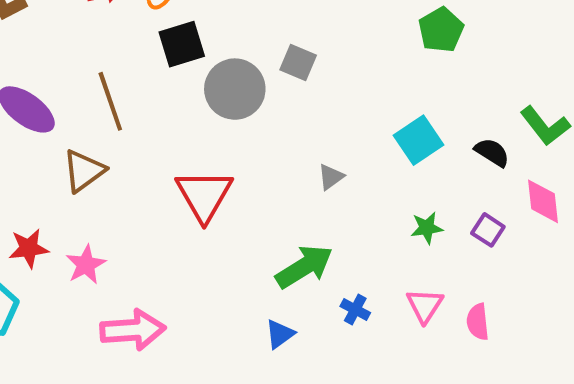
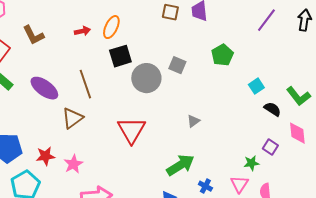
green pentagon: (441, 30) -> (222, 55), moved
cyan square: (419, 140) -> (256, 86), moved, size x0.7
green star: (427, 228) -> (251, 163), moved

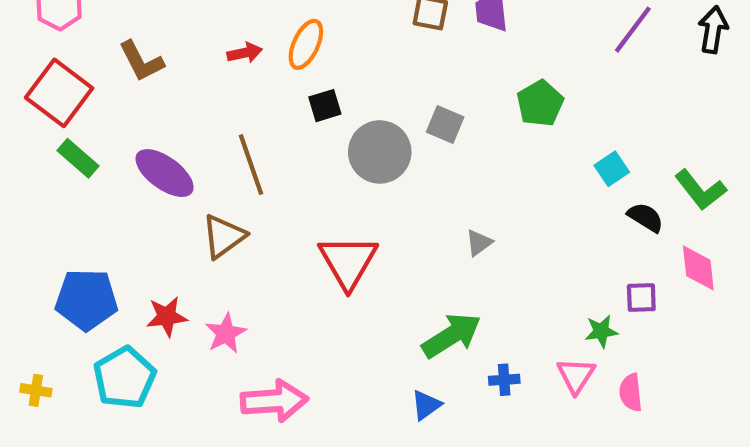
black square: (120, 56) -> (325, 106), size x0.7
purple square: (270, 147) -> (641, 298), turned -35
blue cross: (205, 186) -> (504, 380), turned -32

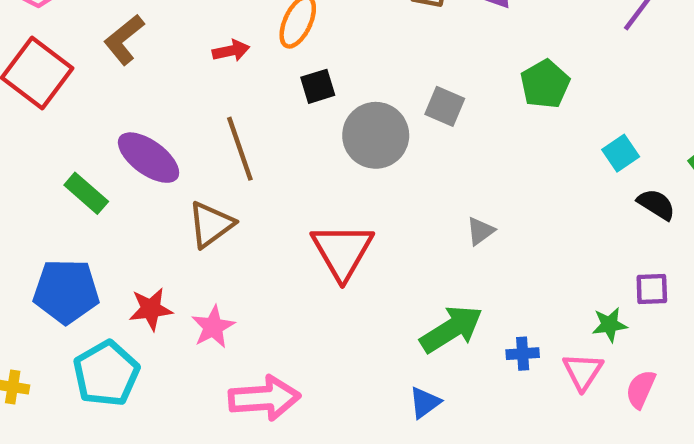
red arrow: (245, 53) -> (231, 51), moved
brown L-shape: (141, 61) -> (124, 40), turned 78
green rectangle: (78, 158) -> (86, 193), moved
blue cross: (504, 380) -> (523, 354), moved
pink semicircle: (631, 392) -> (641, 389), turned 30

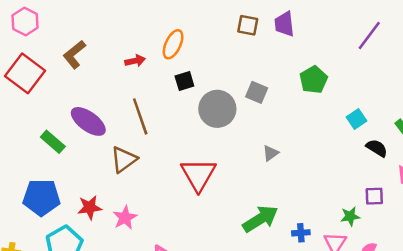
gray triangle: (480, 231) -> (270, 153), moved

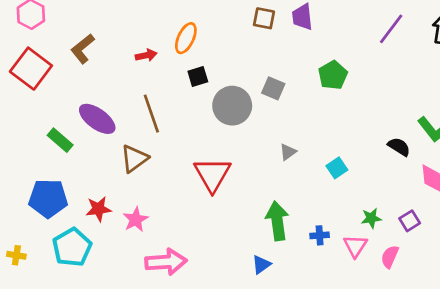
cyan square: (357, 119) -> (337, 168), moved
purple square: (374, 196) -> (410, 221), moved, turned -30
green arrow: (260, 219) -> (277, 221), turned -66

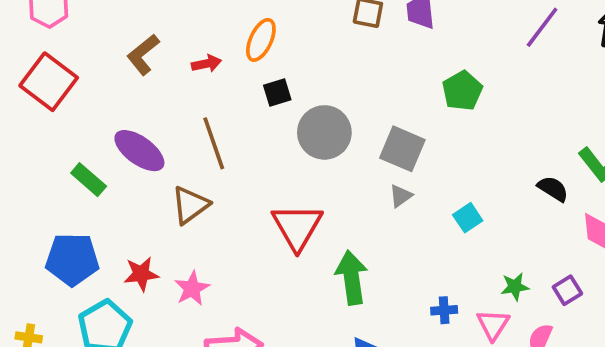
brown L-shape: (83, 49) -> (143, 54), moved
gray square: (273, 88) -> (402, 149), moved, size x1.4
green arrow: (277, 221) -> (352, 278), moved

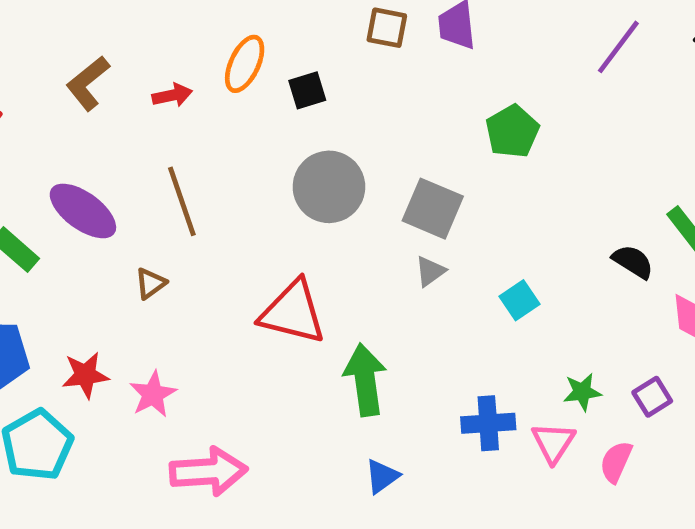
black square: (277, 93) -> (307, 90), moved
brown triangle: (190, 205) -> (150, 283), size x0.6
red triangle: (297, 227) -> (293, 312), turned -46
blue cross: (444, 310) -> (488, 423), size x1.5

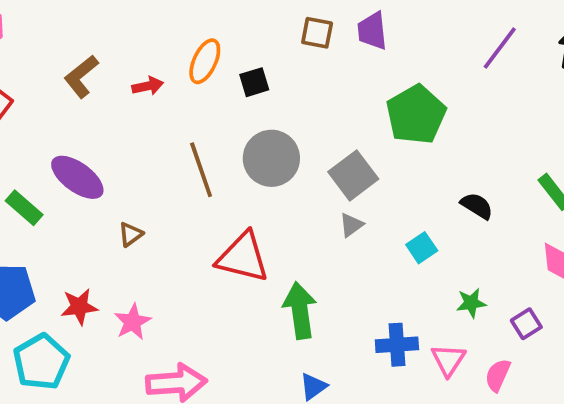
green pentagon: (512, 131) -> (416, 115), size x1.4
brown line: (182, 201) -> (201, 170), moved
gray square: (433, 209) -> (353, 175), turned 30
black semicircle: (633, 262) -> (477, 206), moved
green star: (582, 392) -> (471, 303), moved

